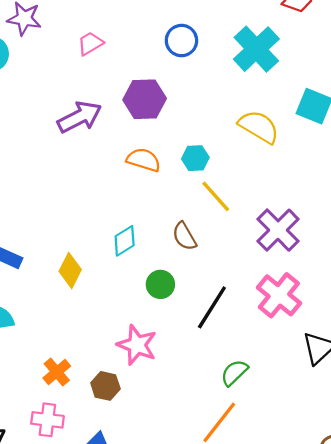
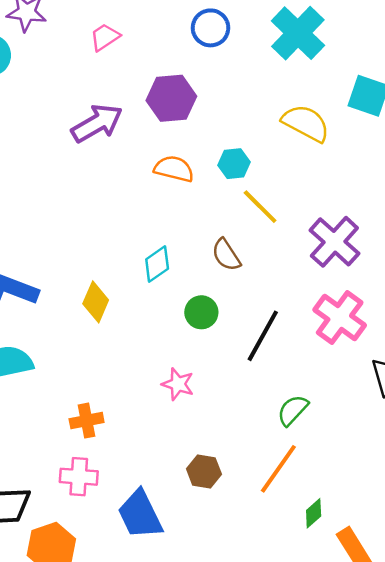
pink star: (137, 345) -> (178, 384), size x0.7
orange cross: (57, 372) -> (87, 421), turned 32
brown hexagon: (105, 386) -> (204, 471), moved

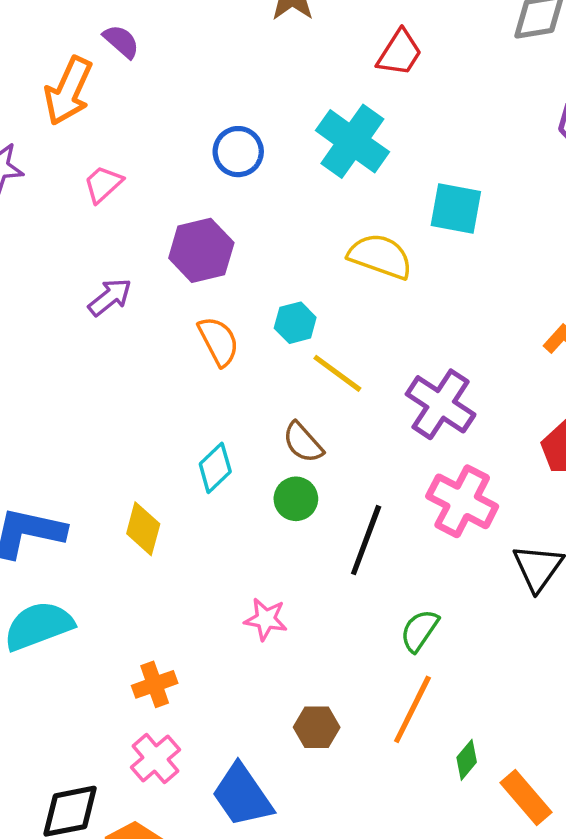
purple arrow: (97, 123) -> (110, 297), size x0.7
orange semicircle: (174, 169) -> (218, 341), turned 57
green circle: (201, 312) -> (296, 499), moved
pink cross: (79, 477) -> (155, 759), turned -36

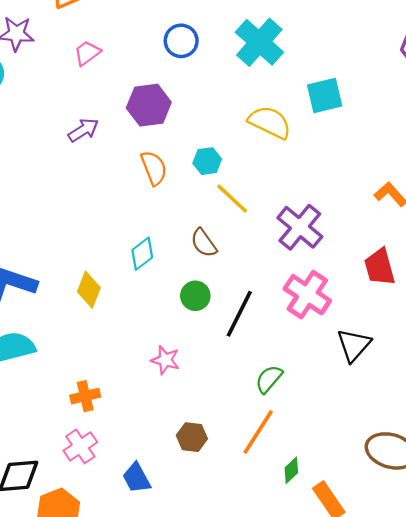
cyan square: (456, 209) -> (325, 95), turned -30
green circle: (296, 499) -> (195, 296), moved
blue trapezoid: (242, 796) -> (136, 478), size x0.7

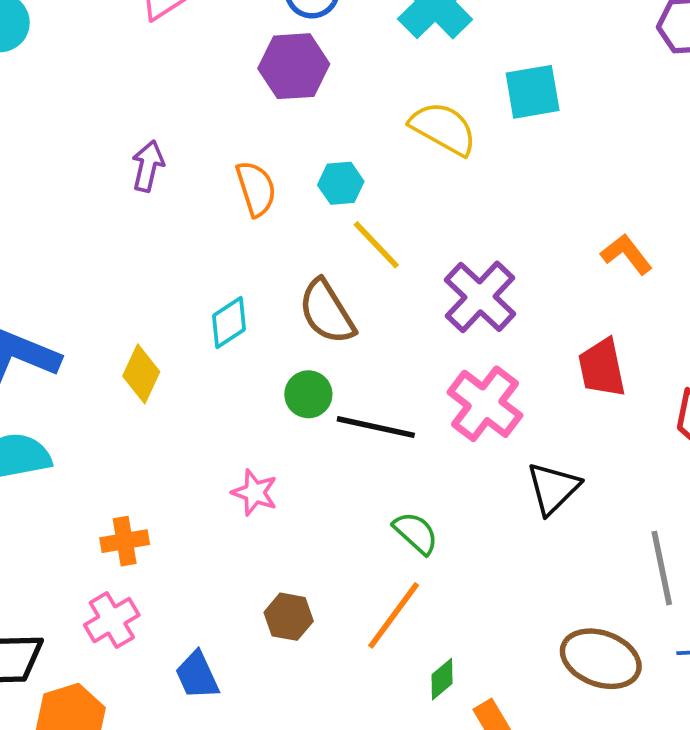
purple hexagon: (149, 105) -> (294, 66), moved
purple arrow: (83, 130) -> (148, 166), moved, turned -48
brown semicircle: (204, 243) -> (327, 312), size x1.4
black line: (239, 314) -> (376, 427), turned 72
green semicircle: (269, 379) -> (416, 533), turned 88

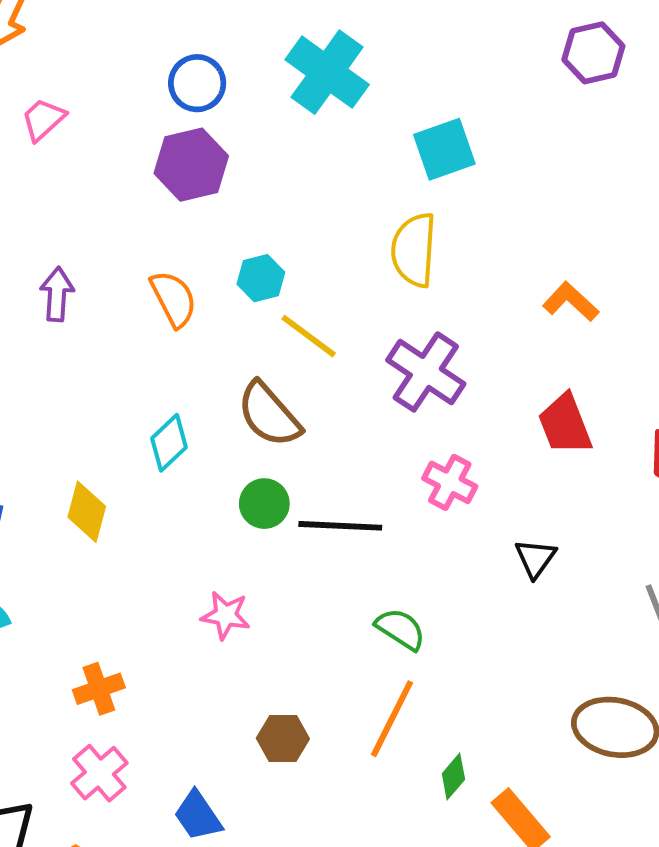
yellow semicircle: (443, 128) -> (414, 250), moved, turned -106
pink cross: (485, 404) -> (450, 482), size x0.7
black triangle: (553, 488) -> (535, 558), size x0.7

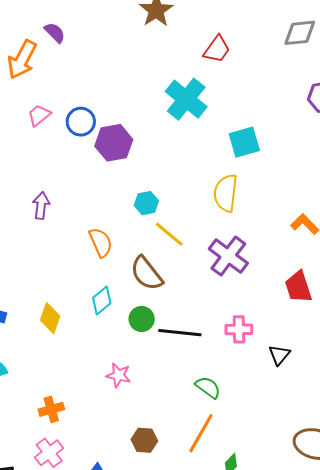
blue circle: (197, 83) -> (81, 122), moved
orange semicircle: (174, 299) -> (101, 242), moved
cyan diamond: (169, 443) -> (102, 300), moved
pink cross: (450, 482) -> (239, 329), moved, turned -32

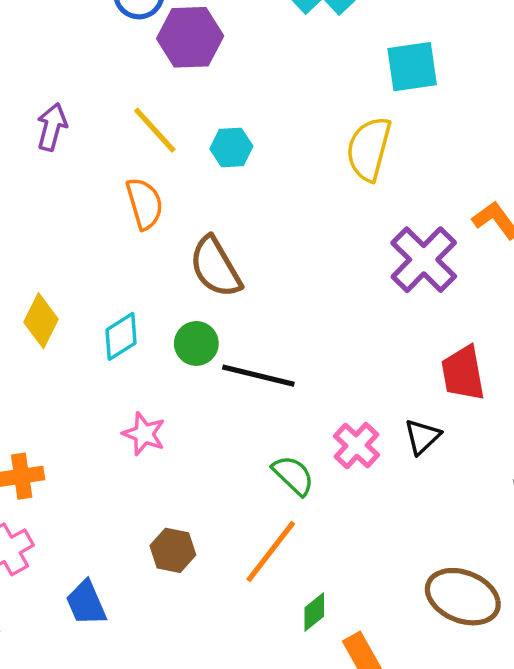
yellow line: (169, 234) -> (155, 130), moved
purple cross: (228, 256) -> (424, 260), moved
red trapezoid: (298, 287) -> (463, 373), moved
cyan diamond: (102, 300) -> (121, 336), moved
pink cross: (239, 329) -> (357, 446), moved, turned 36

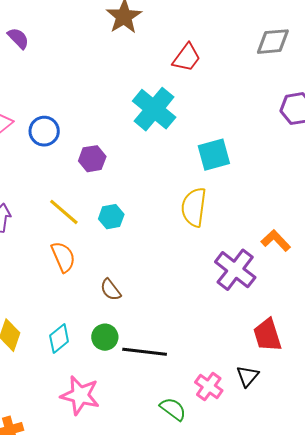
purple hexagon: (190, 37) -> (92, 159), moved, size x0.7
brown semicircle: (215, 267) -> (111, 290), size x0.6
pink star: (144, 434) -> (80, 395), size x1.5

